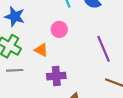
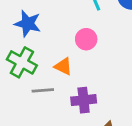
gray line: (15, 70) -> (43, 90), moved

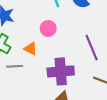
purple cross: (84, 100) -> (61, 71), moved, size x1.4

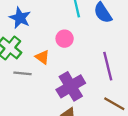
purple cross: (61, 71) -> (71, 86), turned -35

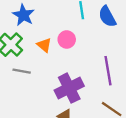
orange triangle: (42, 57) -> (44, 45), moved

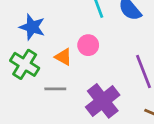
gray line: (22, 71) -> (55, 89), moved

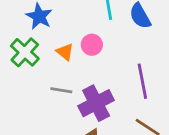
gray line: (55, 89) -> (61, 90), moved

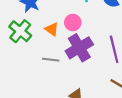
purple cross: (96, 103) -> (79, 48), moved

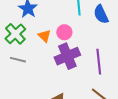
gray line: (51, 60) -> (18, 60), moved

